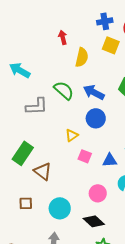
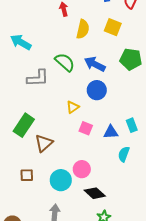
yellow square: (111, 45) -> (113, 27), moved
brown triangle: (43, 171) -> (44, 143), turned 42
pink circle: (98, 193) -> (82, 169), moved

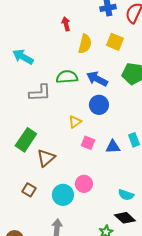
green semicircle: (65, 62) -> (67, 77), turned -45
cyan semicircle: (124, 154) -> (126, 195), moved, turned -91
brown square: (27, 175) -> (29, 190), turned 32
black diamond: (95, 193) -> (125, 218), moved

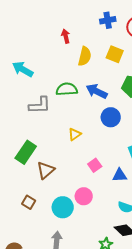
blue circle: (99, 105) -> (111, 117), moved
pink square: (88, 143) -> (95, 165), moved, turned 32
blue triangle: (113, 147) -> (120, 175), moved

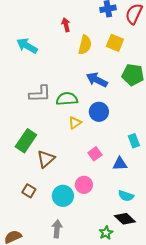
cyan arrow: (23, 69) -> (27, 46), moved
green semicircle: (67, 89) -> (67, 99), moved
blue circle: (111, 117) -> (99, 112), moved

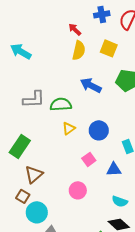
red arrow: (66, 25) -> (75, 29), moved, turned -32
blue circle: (99, 112) -> (99, 130), moved
brown triangle: (46, 159) -> (34, 174), moved
cyan circle: (63, 196) -> (37, 212), moved

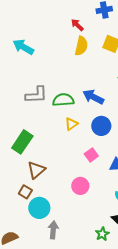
blue arrow: (91, 85) -> (93, 97), moved

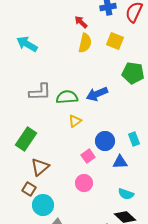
blue arrow: (93, 97) -> (97, 94), turned -50
blue circle: (101, 126) -> (105, 141), moved
pink square: (91, 155) -> (88, 156), moved

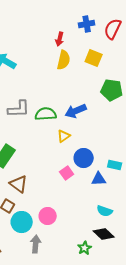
red arrow: (81, 22) -> (60, 39), turned -120
yellow triangle: (75, 121) -> (64, 136), moved
cyan rectangle: (134, 139) -> (115, 165), moved, turned -56
brown triangle: (40, 167) -> (19, 184), turned -42
pink circle: (84, 183) -> (48, 216), moved

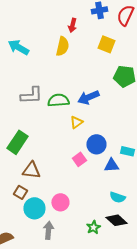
yellow semicircle: (64, 60) -> (62, 46), moved
brown triangle: (19, 184) -> (31, 170), turned -30
green star: (85, 248) -> (93, 227), moved

